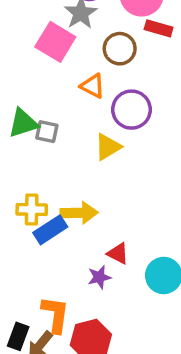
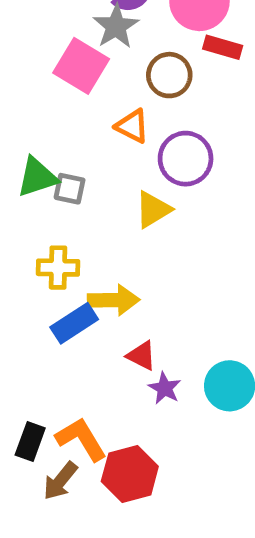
yellow cross: (32, 209) -> (58, 268), moved
red triangle: (118, 253) -> (141, 356), moved
purple star: (99, 277) -> (165, 388), moved, turned -30
orange L-shape: (55, 314) -> (81, 439), turned -39
black rectangle: (18, 336) -> (30, 441), moved

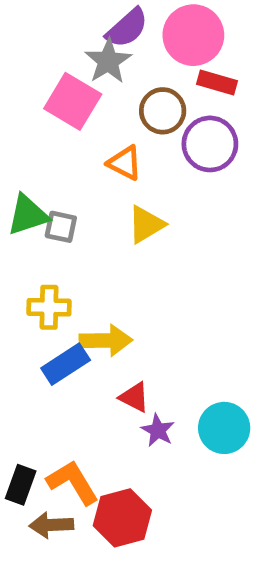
purple circle: (186, 159) -> (210, 144), moved
yellow triangle: (153, 210) -> (146, 224), moved
brown arrow: (60, 481) -> (51, 525), turned 48

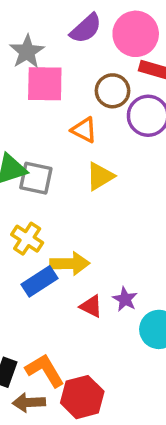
gray star: (108, 61) -> (27, 52), moved
pink square: (73, 101) -> (45, 84), turned -30
gray square: (61, 227) -> (36, 178), size x1.4
yellow cross: (49, 307) -> (27, 239), turned 32
purple star: (158, 430) -> (125, 299), moved

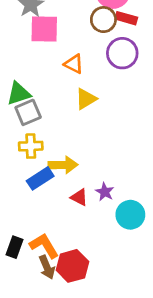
brown circle: (113, 91) -> (103, 20), moved
gray square: (36, 178) -> (28, 112), moved, turned -35
yellow cross: (27, 239) -> (31, 146), turned -35
brown arrow: (29, 402) -> (47, 267), moved, turned -110

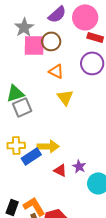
brown circle: (103, 20) -> (51, 41), moved
yellow triangle: (86, 99) -> (65, 97), turned -36
yellow cross: (31, 146) -> (16, 145), moved

